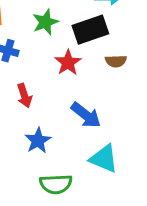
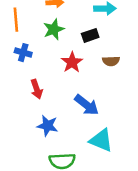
black rectangle: (90, 30) -> (90, 35), size x0.6
blue star: (38, 141) -> (48, 126), turned -30

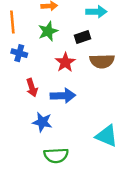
brown semicircle: (111, 61) -> (102, 61), size x1.5
blue arrow: (87, 105) -> (63, 96), moved, turned -40
cyan triangle: (101, 140) -> (107, 136), moved

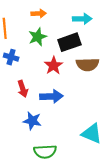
black rectangle: (83, 37) -> (69, 42), size x1.5

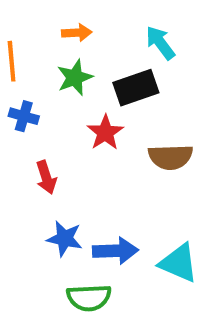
cyan arrow: (82, 19) -> (160, 43), turned -126
brown semicircle: (88, 64) -> (171, 157), moved
blue arrow: (51, 96) -> (115, 251), moved

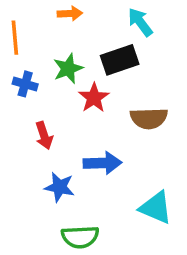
green star: (75, 77) -> (68, 69), moved
blue arrow: (115, 251) -> (102, 163), moved

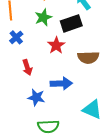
green star: (68, 69) -> (43, 17), moved
blue cross: (25, 84) -> (16, 37), turned 32

